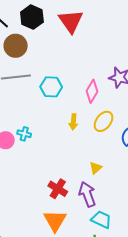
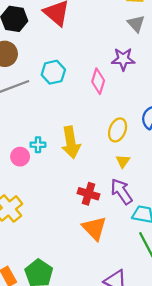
cyan hexagon: (51, 87) -> (53, 72), moved
yellow ellipse: (103, 121) -> (118, 130), moved
yellow arrow: (73, 122) -> (71, 142), moved, size x1.8

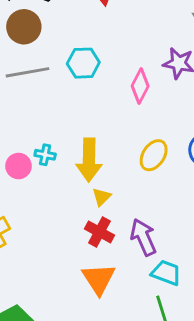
yellow triangle: (123, 161) -> (102, 197), moved

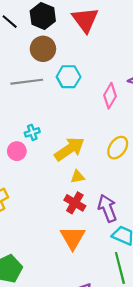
brown circle: (24, 27) -> (43, 49), moved
cyan cross: (45, 155) -> (32, 132), moved, turned -32
yellow arrow: (89, 160) -> (69, 149), turned -128
yellow triangle: (102, 197) -> (78, 177), turned 32

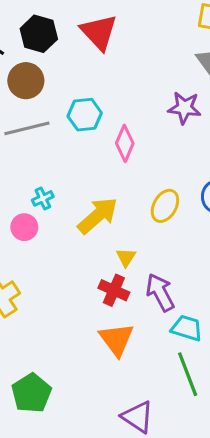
brown circle: (43, 49) -> (26, 81), moved
pink diamond: (110, 96) -> (125, 143), moved
yellow triangle: (78, 177) -> (126, 257), moved, turned -40

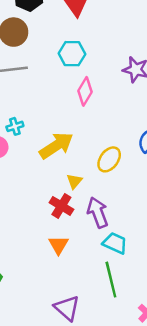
cyan hexagon: (85, 115) -> (72, 54), moved
yellow ellipse: (165, 206) -> (109, 159), moved
orange triangle: (116, 339) -> (58, 245), size x0.7

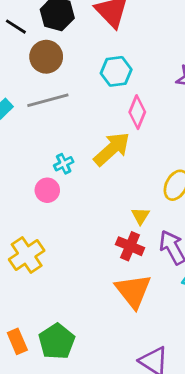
yellow arrow: (56, 146) -> (112, 149), moved
orange triangle: (58, 245) -> (133, 291), size x1.6

